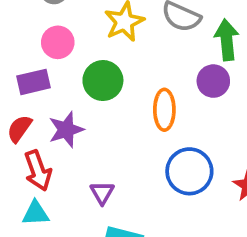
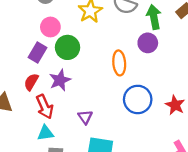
green circle: (103, 81) -> (68, 47), moved
purple rectangle: (33, 82) -> (37, 53), turned -42

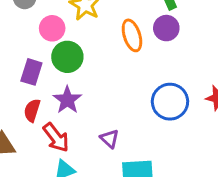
pink circle: (50, 27) -> (52, 28), moved
orange ellipse: (119, 63) -> (132, 35), moved

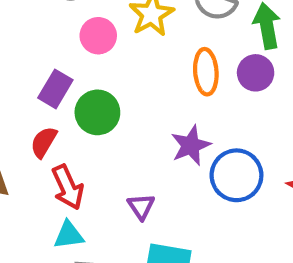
green circle: (67, 57) -> (97, 112), moved
purple star: (67, 100) -> (191, 145), moved

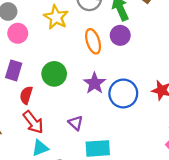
pink circle: (98, 36) -> (18, 33), moved
green circle: (97, 112) -> (54, 74), moved
red semicircle: (44, 142) -> (26, 95), moved

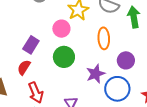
pink circle: (18, 33) -> (61, 29), moved
purple circle: (120, 35) -> (126, 60), moved
red semicircle: (26, 95) -> (24, 67), moved

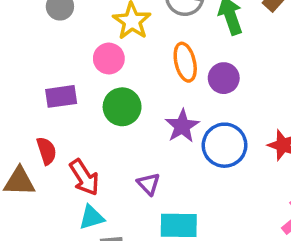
purple rectangle: (31, 45) -> (61, 96), turned 60
purple circle: (126, 60) -> (224, 78), moved
red semicircle: (24, 67) -> (47, 151), moved, turned 140

